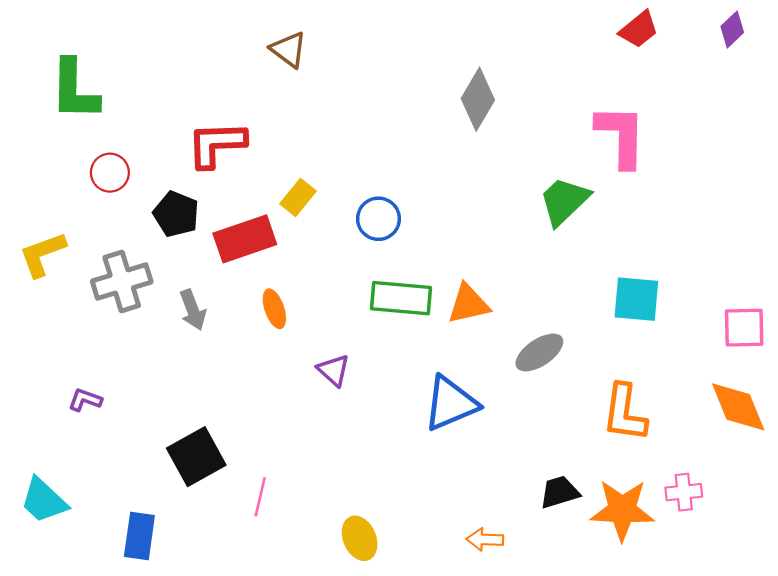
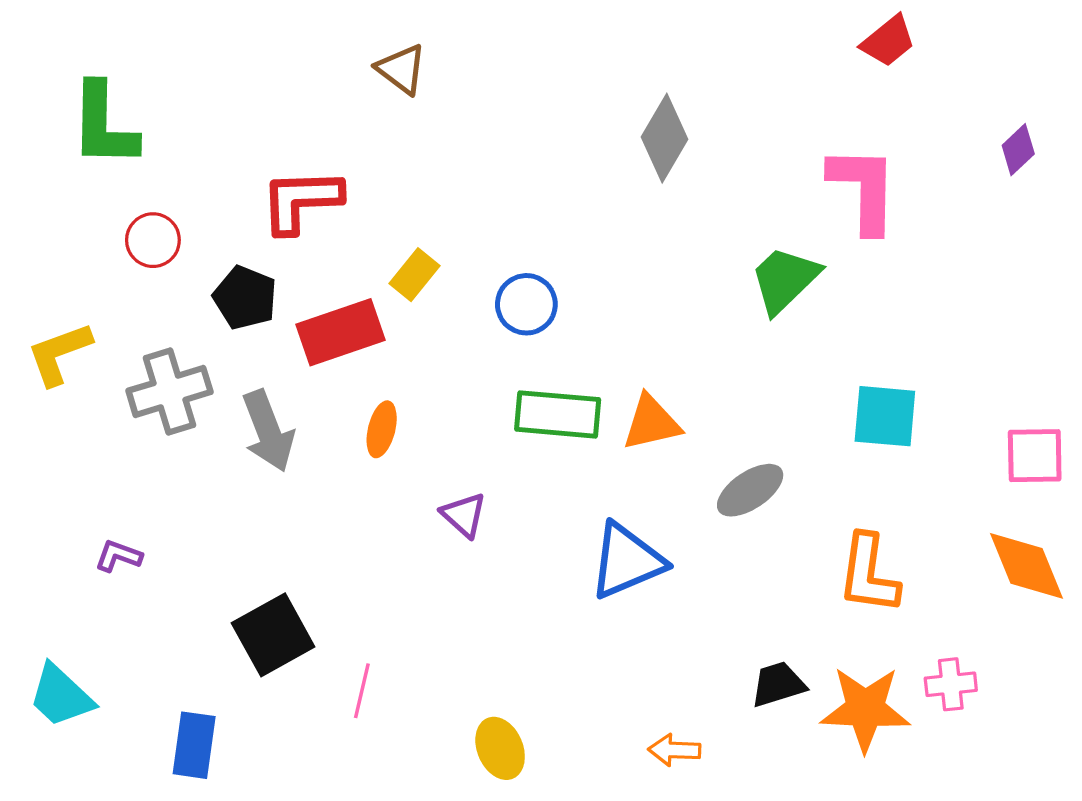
purple diamond: (732, 29) -> (1018, 150), moved
orange ellipse: (274, 309) -> (382, 429), turned 33
gray arrow: (193, 310) -> (268, 431), size x1.4

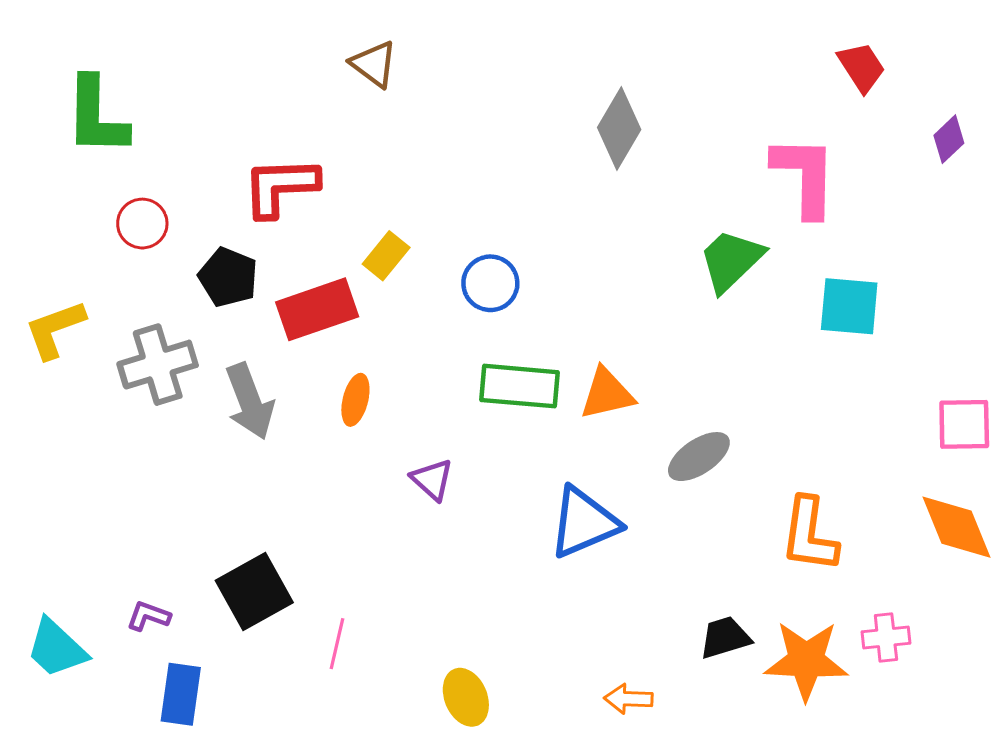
red trapezoid: (888, 41) -> (861, 67), moved, turned -84
cyan square: (885, 416) -> (849, 306), moved
purple L-shape: (118, 556) -> (148, 616), moved

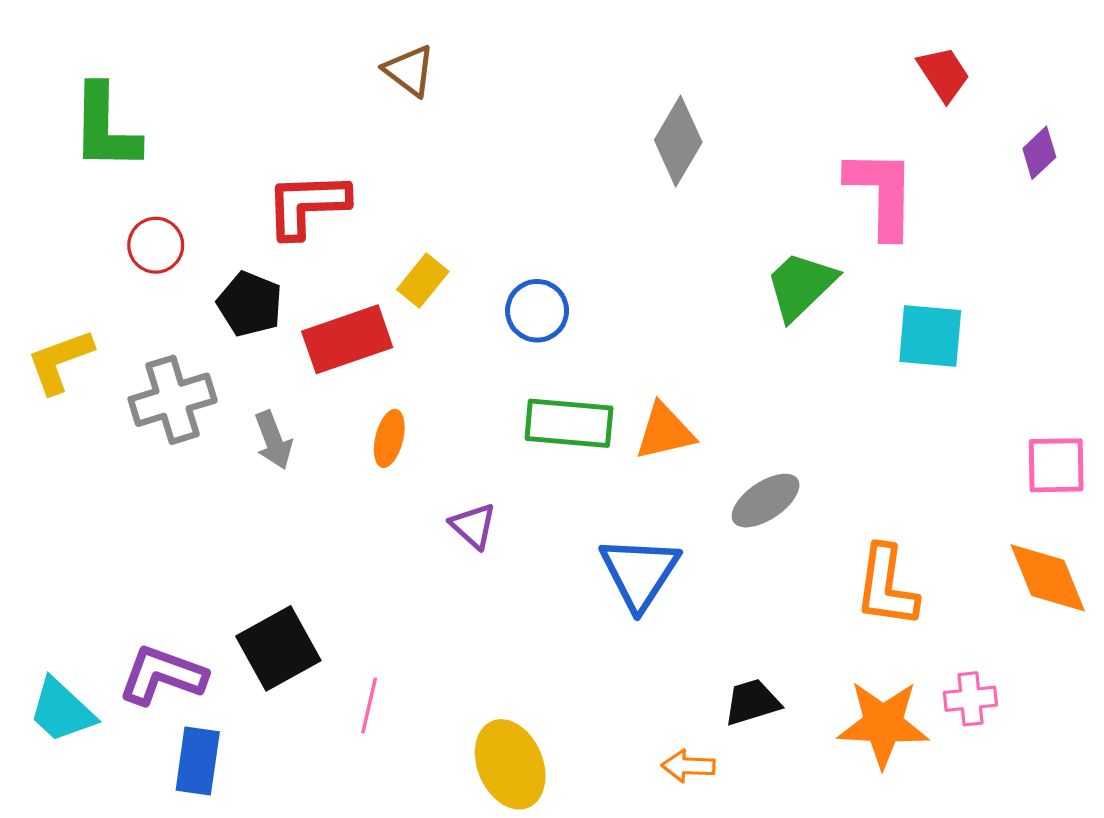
gray arrow: (250, 401) -> (273, 440), size x0.7
blue triangle: (584, 522) -> (640, 573), turned -34
purple L-shape: (148, 616) -> (162, 675), size x1.8
black trapezoid: (725, 637) -> (752, 702), moved
yellow ellipse: (466, 697) -> (510, 764), size x1.4

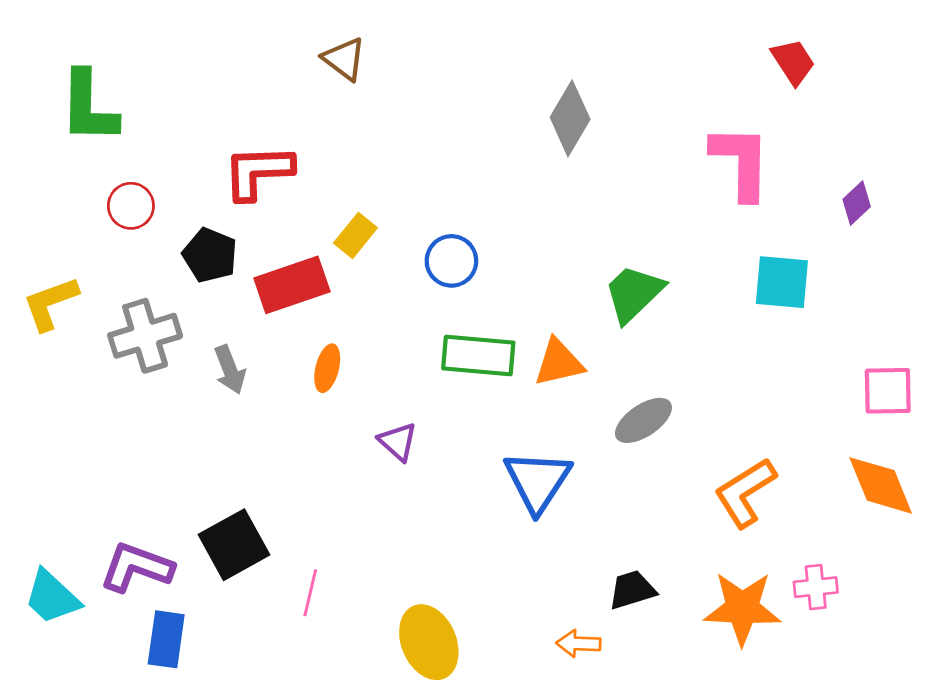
purple diamond: (1039, 153) -> (857, 203), moved
green trapezoid: (801, 286) -> (634, 293), moved
orange L-shape: (886, 586) -> (745, 492), turned 50

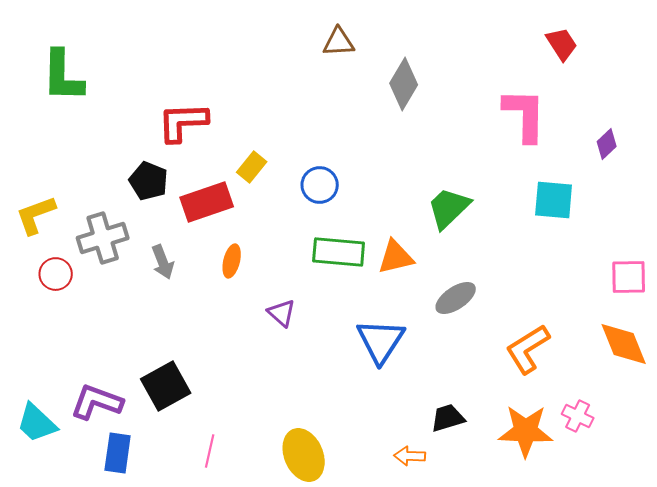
brown triangle: (344, 59) -> (339, 42), moved, turned -40
red circle: (131, 206) -> (56, 274), moved
pink cross: (816, 587) -> (578, 416), turned 32
pink line: (310, 593) -> (210, 451), moved

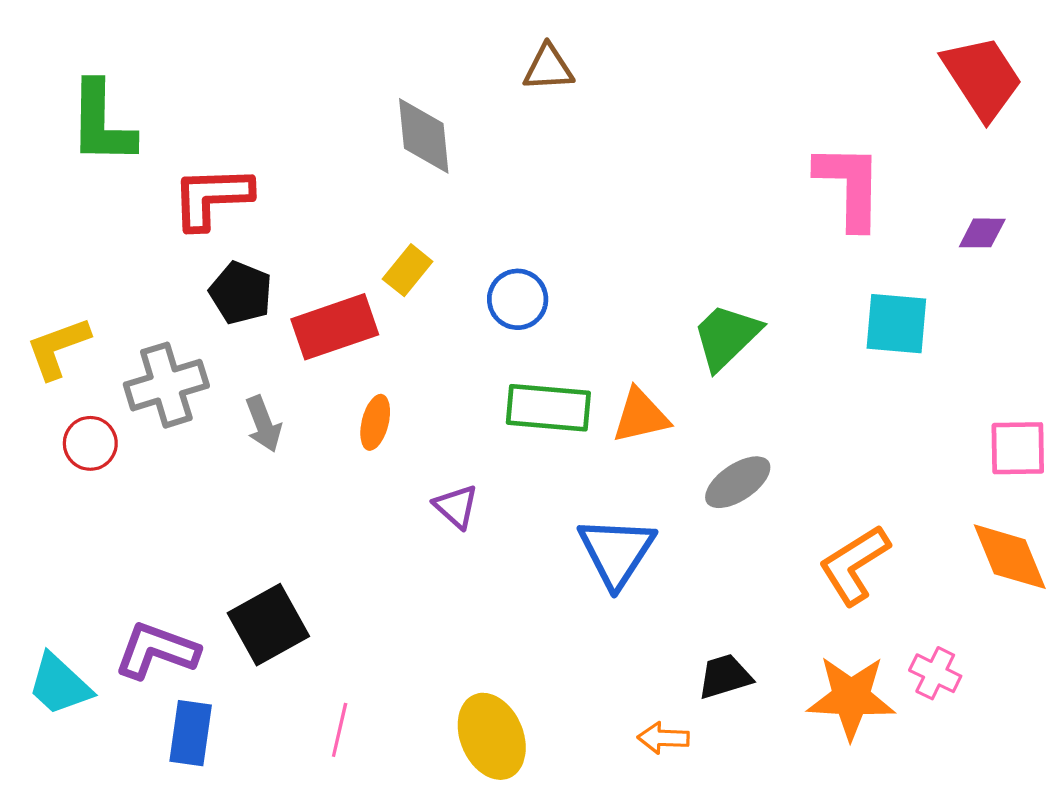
red trapezoid: (562, 44) -> (982, 78), moved, size x1.6
gray diamond: (404, 84) -> (424, 136), moved, turned -36
red L-shape: (183, 122) -> (212, 197), moved
purple diamond: (607, 144) -> (982, 233), turned 44

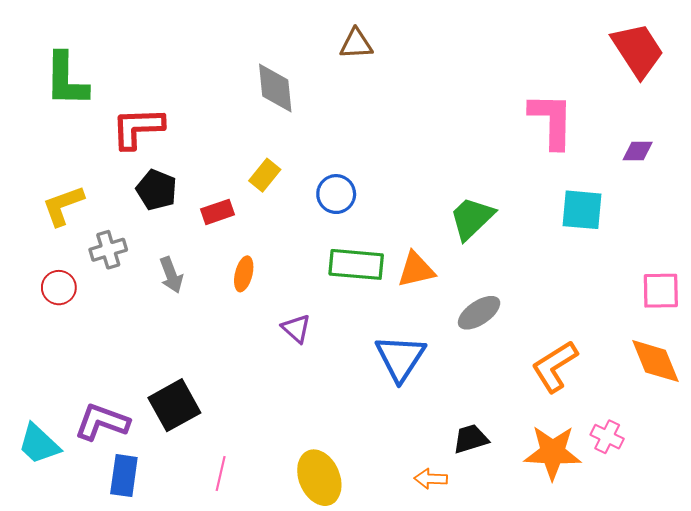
red rectangle: (335, 327) -> (217, 212), size x0.6
yellow L-shape: (58, 348) -> (63, 206), moved
gray cross: (166, 385) -> (108, 250), size x0.7

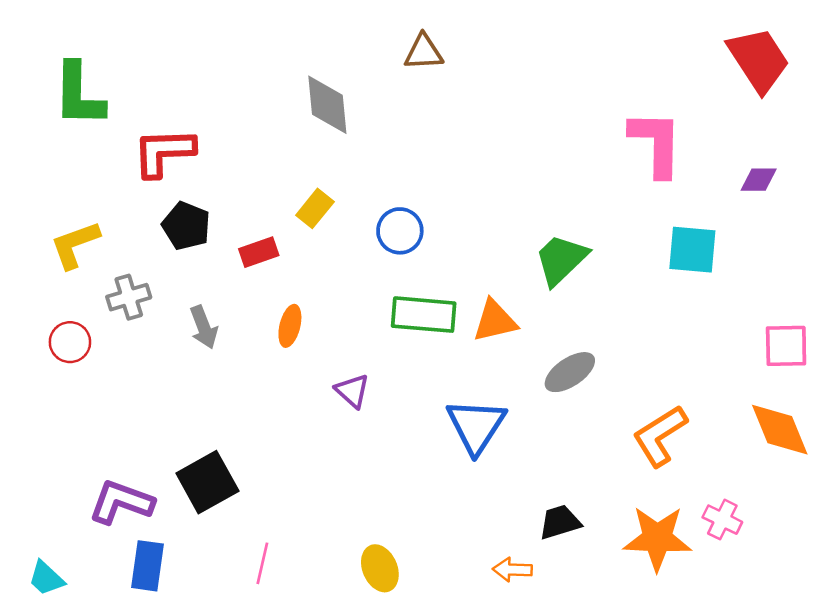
cyan trapezoid: (39, 444) -> (46, 578), moved, size x0.7
yellow ellipse: (319, 478) -> (380, 568), size x0.7

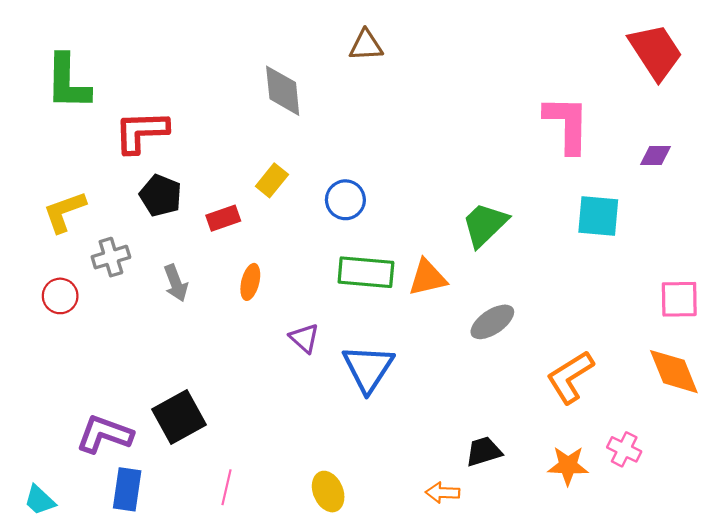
blue triangle: (476, 426) -> (368, 368), moved
orange star: (657, 538) -> (568, 466), size x0.7

